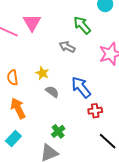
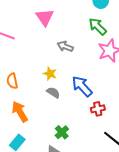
pink triangle: (32, 23) -> (45, 17), moved
green arrow: (82, 25) -> (98, 27), moved
yellow star: (42, 73) -> (50, 74), moved

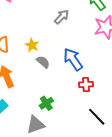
gray arrow: (65, 46) -> (62, 17), turned 105
yellow star: (50, 74) -> (32, 45), moved

